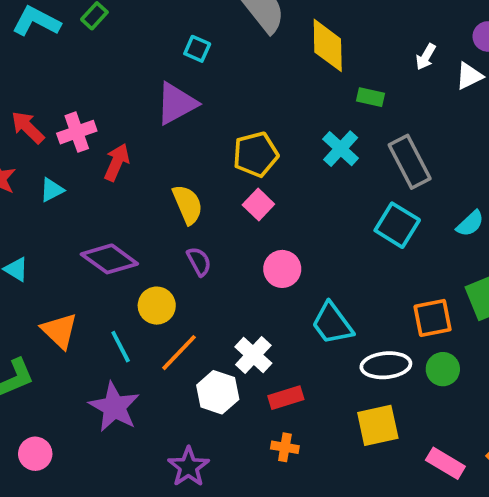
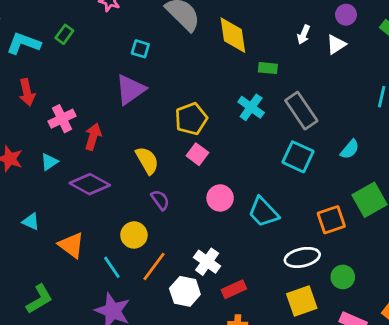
red arrow: (28, 127) -> (27, 92), moved, turned -140
purple diamond: (109, 259) -> (90, 184), moved
cyan trapezoid: (332, 324) -> (263, 212), moved
orange triangle: (60, 331) -> (71, 245), moved
green circle: (443, 369) -> (343, 277), moved

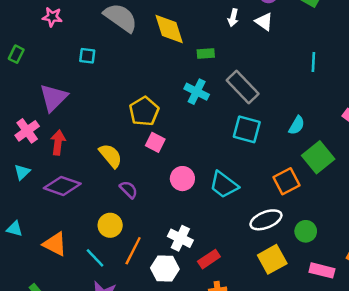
white triangle: (336, 44) -> (264, 22), turned -42
purple triangle: (130, 90) -> (53, 98), moved
cyan semicircle: (350, 149) -> (297, 125), moved

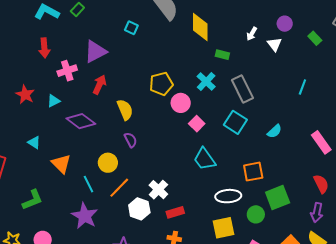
red arrow: (58, 142) -> (99, 85), moved
pink square: (155, 142) -> (197, 124), moved
green square: (318, 157) -> (278, 197), moved
pink circle: (182, 179) -> (181, 103), moved

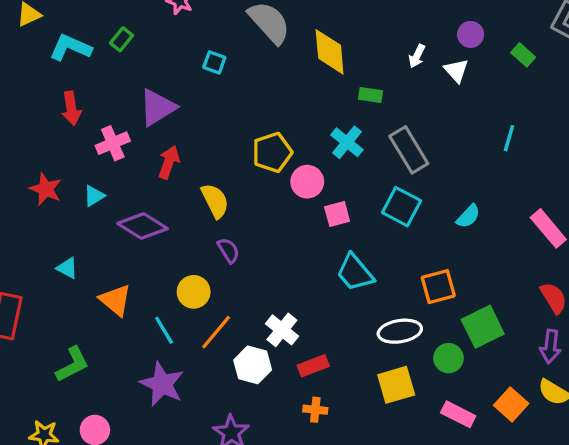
pink square: (197, 124) -> (337, 214), turned 35

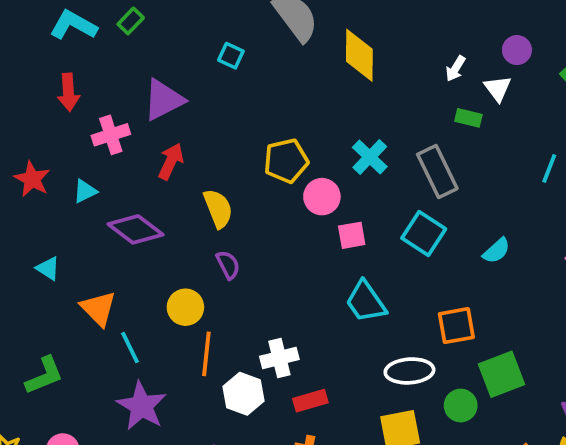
green rectangle: (370, 95) -> (468, 118), moved
cyan line: (164, 330) -> (130, 347), moved
white cross: (282, 330) -> (279, 358), turned 32
orange line: (216, 332) -> (206, 354), turned -39

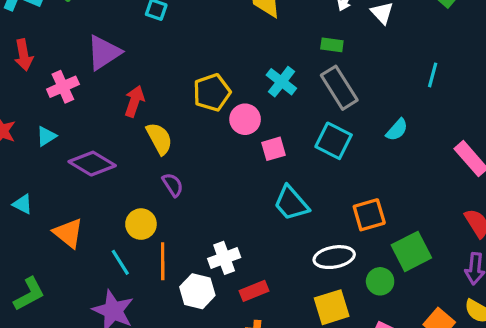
green rectangle: (468, 118) -> (332, 45), moved
red arrow: (171, 161) -> (134, 101), moved
cyan semicircle: (497, 251) -> (397, 130), moved
cyan line: (130, 347) -> (120, 262), moved

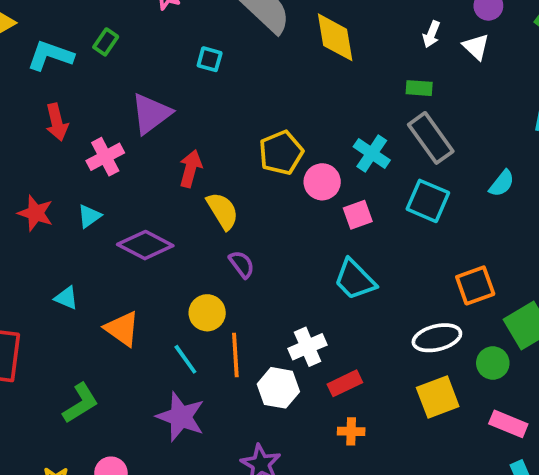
cyan cross: (281, 82) -> (372, 153), moved
cyan trapezoid: (291, 203) -> (355, 280), moved

